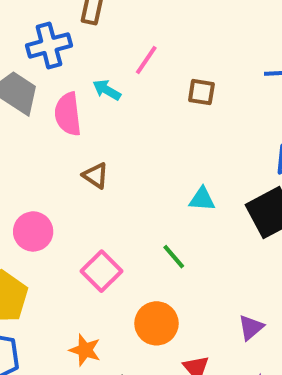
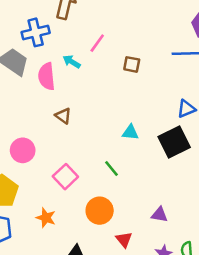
purple triangle: (251, 327) -> (159, 215), turned 48
orange star: (85, 350) -> (46, 218), moved

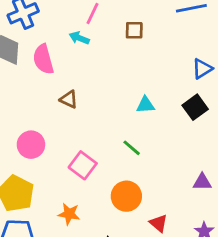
cyan arrow: (72, 62) -> (79, 38), moved
black square: (174, 142) -> (195, 107), size x0.7
purple triangle: (159, 215) -> (202, 182), moved

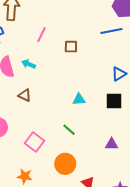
cyan arrow: (79, 38) -> (29, 64), moved
black square: (195, 107) -> (114, 101), turned 36
purple triangle: (202, 182) -> (112, 144), moved

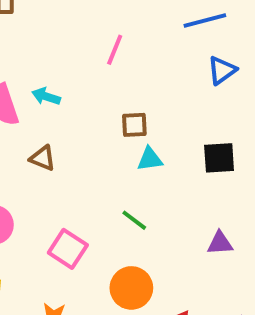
pink line: (41, 35) -> (115, 50), moved
brown square: (71, 47) -> (134, 125), moved
blue triangle: (119, 74) -> (222, 70), moved

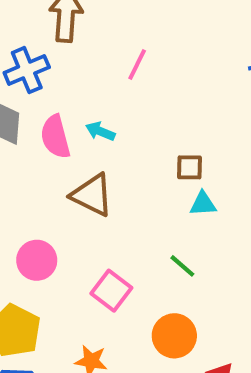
pink line: (115, 50) -> (137, 65), moved
brown triangle: (43, 158) -> (92, 195), size x1.6

